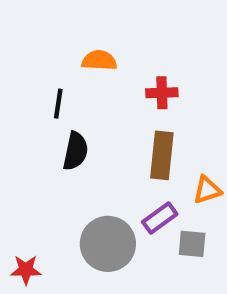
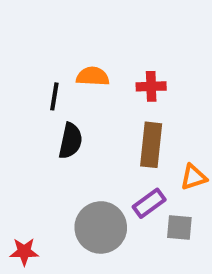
orange semicircle: (99, 60) -> (93, 76), moved

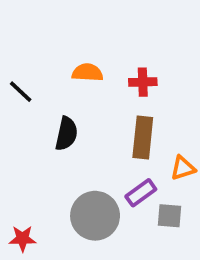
black line: (54, 96) -> (21, 92), moved, turned -56

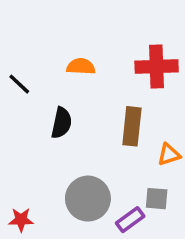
red cross: (143, 82) -> (157, 66), moved, size x1.6
purple rectangle: (141, 193) -> (130, 220), moved

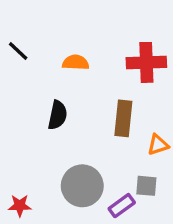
black line: (19, 84) -> (18, 51), moved

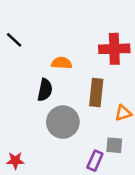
orange semicircle: (76, 62) -> (62, 63), moved
gray circle: (82, 186) -> (63, 122), moved
purple rectangle: (122, 206) -> (95, 161), turned -30

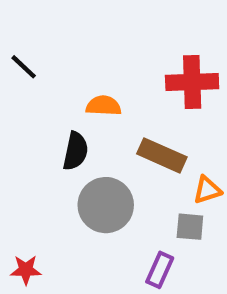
brown rectangle: (96, 92) -> (162, 155), turned -72
gray square: (114, 145) -> (190, 227), moved

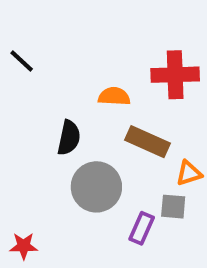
orange semicircle: (104, 106) -> (114, 96), moved
purple rectangle: (160, 270) -> (142, 228), moved

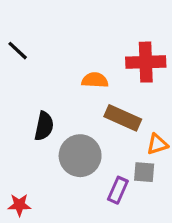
black semicircle: (69, 138) -> (44, 126), moved

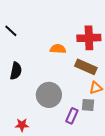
brown rectangle: (123, 118) -> (86, 67), moved
black semicircle: (44, 126) -> (16, 71), moved
red star: (19, 205) -> (22, 125), moved

